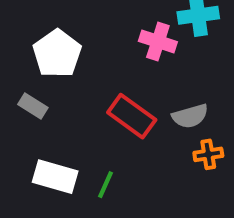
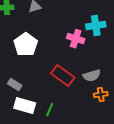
gray rectangle: (33, 106) -> (15, 85), moved

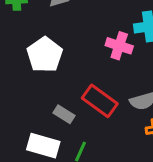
gray rectangle: (15, 85) -> (64, 114), moved

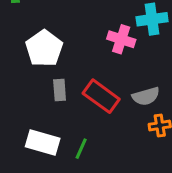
gray rectangle: (64, 114) -> (60, 90), moved, turned 54

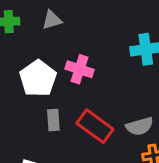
pink cross: (121, 39) -> (80, 69), moved

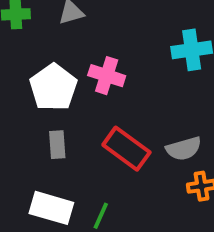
gray rectangle: (53, 120) -> (57, 145), moved

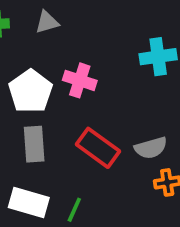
gray rectangle: (57, 145) -> (34, 144), size x1.4

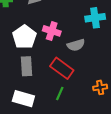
gray semicircle: (151, 148) -> (76, 45), moved
green line: (74, 210) -> (60, 93), moved

